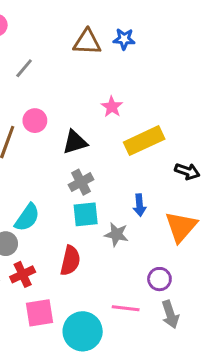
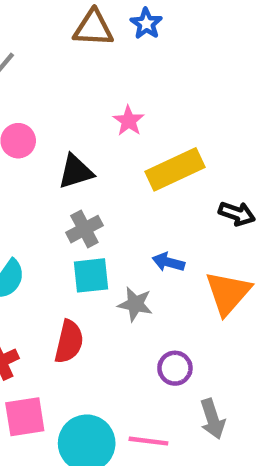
blue star: (124, 39) -> (146, 24), turned 30
blue arrow: (139, 205) -> (168, 262), turned 110
purple circle: (159, 279) -> (175, 368), moved
pink line: (126, 308) -> (148, 441), moved

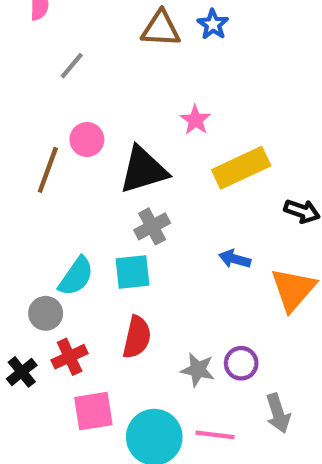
black triangle: (76, 172) -> (143, 170), size x1.4
cyan square: (91, 275) -> (133, 272), moved
gray star: (135, 304) -> (198, 370), moved

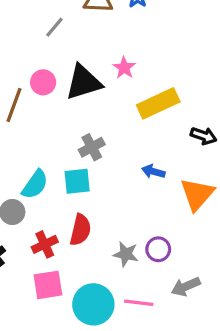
gray line: (72, 66) -> (54, 27), moved
black triangle: (143, 170) -> (84, 82), moved
red cross: (70, 357) -> (45, 244), moved
gray arrow: (278, 413) -> (186, 287), turned 84

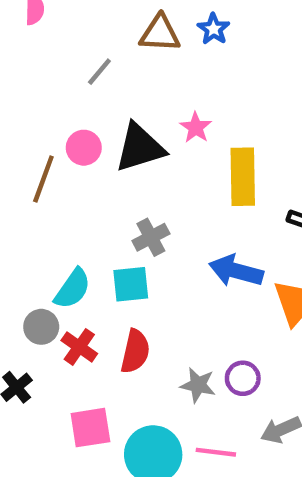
yellow rectangle: (158, 103) -> (243, 177), turned -66
blue arrow: (153, 171) -> (236, 271), size x1.6
red cross: (45, 244) -> (79, 347), moved, turned -30

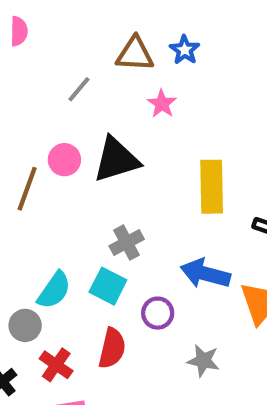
pink star: (196, 128) -> (162, 104), moved
cyan square: (131, 284) -> (108, 286), turned 33
red cross: (79, 347) -> (56, 365), moved
purple circle: (243, 378) -> (158, 313), moved
gray star: (198, 385) -> (203, 361), moved

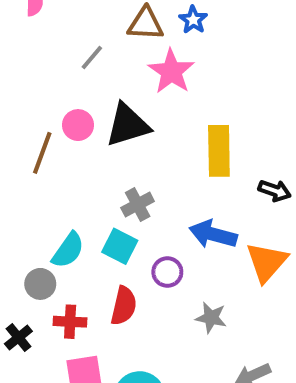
pink star: (162, 104) -> (171, 71), size x1.6
red cross: (56, 365) -> (70, 322), turned -32

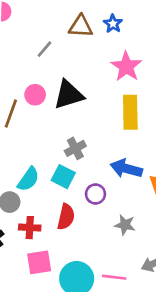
pink star: (171, 71) -> (126, 67), moved

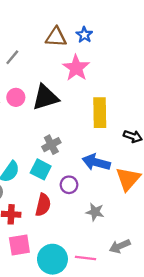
gray line: (44, 49) -> (12, 57), moved
pink star: (126, 67) -> (76, 68), moved

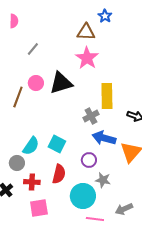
blue star: (84, 35) -> (105, 16), moved
brown triangle: (56, 37) -> (86, 32), moved
gray cross: (51, 145) -> (91, 116), moved
purple circle: (69, 185) -> (89, 160), moved
cyan circle: (52, 259) -> (83, 196), moved

